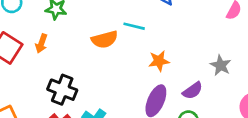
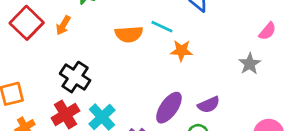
orange star: (159, 61) -> (181, 51), moved
gray star: (221, 65) -> (250, 64), moved

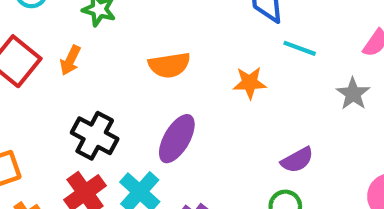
cyan line: (162, 27) -> (300, 48), moved
purple ellipse: (169, 108) -> (177, 139), moved

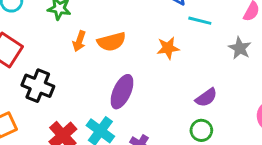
orange arrow: (70, 60) -> (79, 41), moved
black cross: (95, 136) -> (38, 86), moved

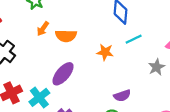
cyan line: (200, 21) -> (134, 39), turned -56

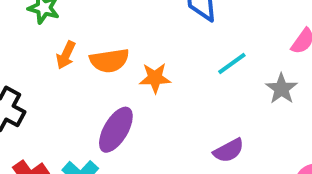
cyan line: (134, 39) -> (232, 63), moved
orange star: (105, 52) -> (155, 78), moved

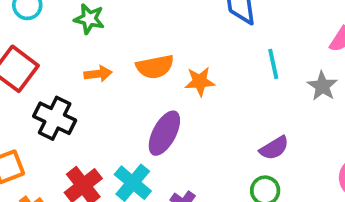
orange arrow: (66, 55) -> (98, 74), moved, turned -120
cyan line: (232, 63) -> (273, 64), turned -64

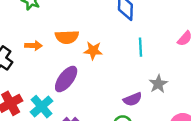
orange arrow: (98, 74) -> (33, 46), moved
gray star: (322, 86) -> (158, 84), moved

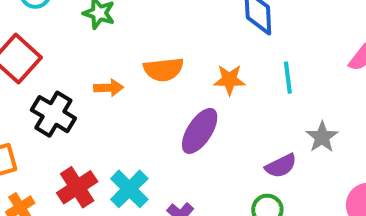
orange star: (93, 51) -> (229, 80), moved
purple ellipse: (66, 79) -> (200, 131), moved

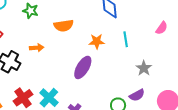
orange semicircle: (163, 69) -> (64, 26), moved
purple semicircle: (281, 166) -> (137, 95), moved

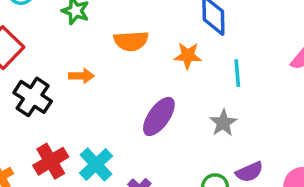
orange star: (97, 41) -> (188, 56), moved
gray star: (144, 68) -> (223, 123), moved

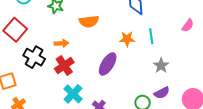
orange star: (188, 56) -> (127, 39), moved
gray star: (223, 123) -> (161, 66), moved
red cross: (51, 161) -> (64, 66), moved

